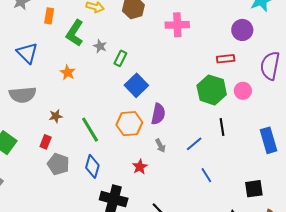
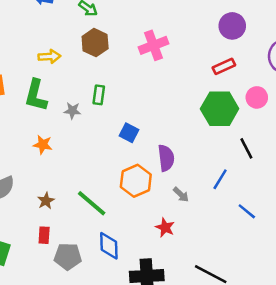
gray star: (100, 46) -> (72, 111), moved
green rectangle: (120, 58) -> (99, 95), moved
blue square: (136, 85) -> (129, 133), size x0.7

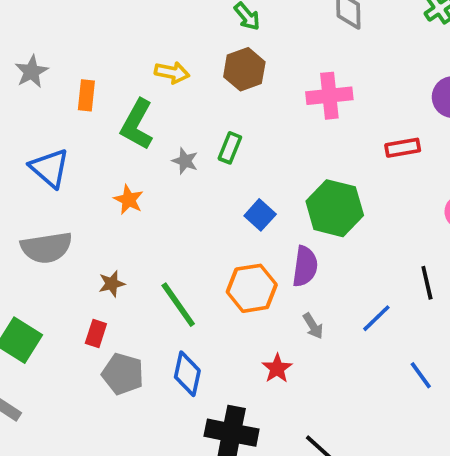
red rectangle: (224, 66) -> (403, 148), moved
green hexagon: (220, 109) -> (335, 208), moved
blue line: (247, 211) -> (421, 375), moved

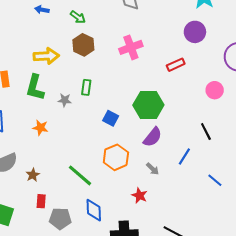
yellow arrow: (172, 72) -> (46, 56), size x1.4
purple semicircle: (305, 266) -> (153, 137), moved, turned 45
brown star: (112, 284) -> (33, 175), moved

